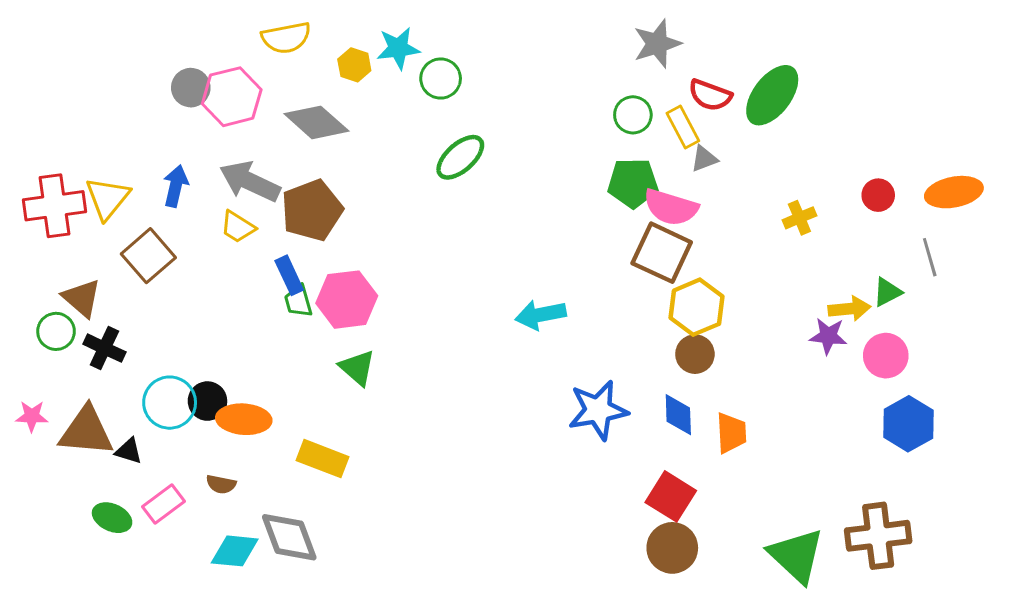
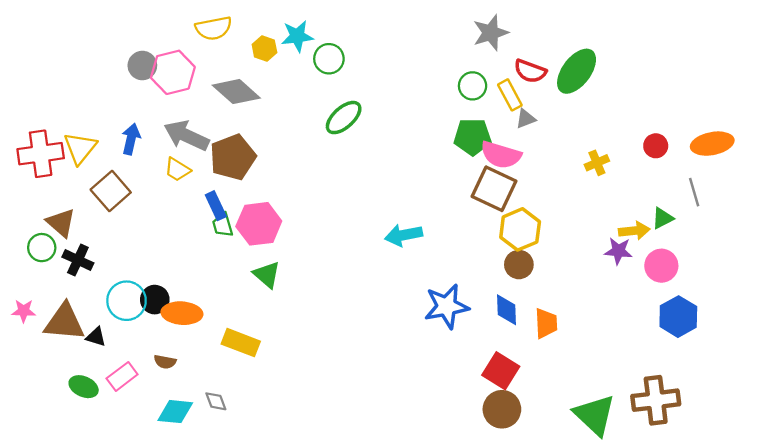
gray diamond: (289, 537) -> (216, 401), size x0.5

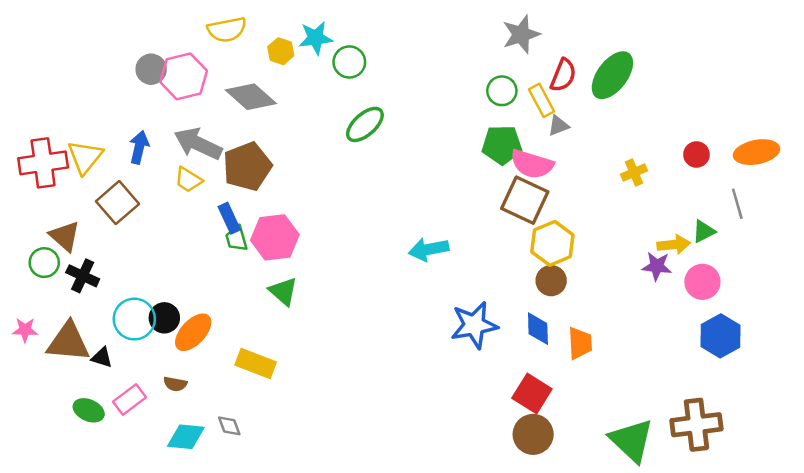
red semicircle: (530, 71) -> (563, 75), turned -88
orange ellipse: (182, 313) -> (193, 332), turned -51

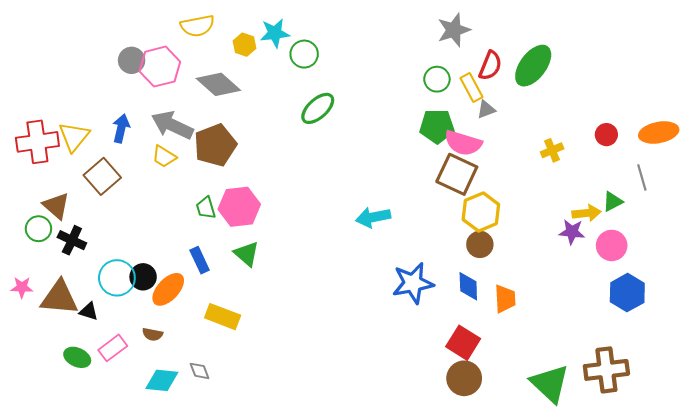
blue rectangle: (229, 218) -> (200, 260), moved

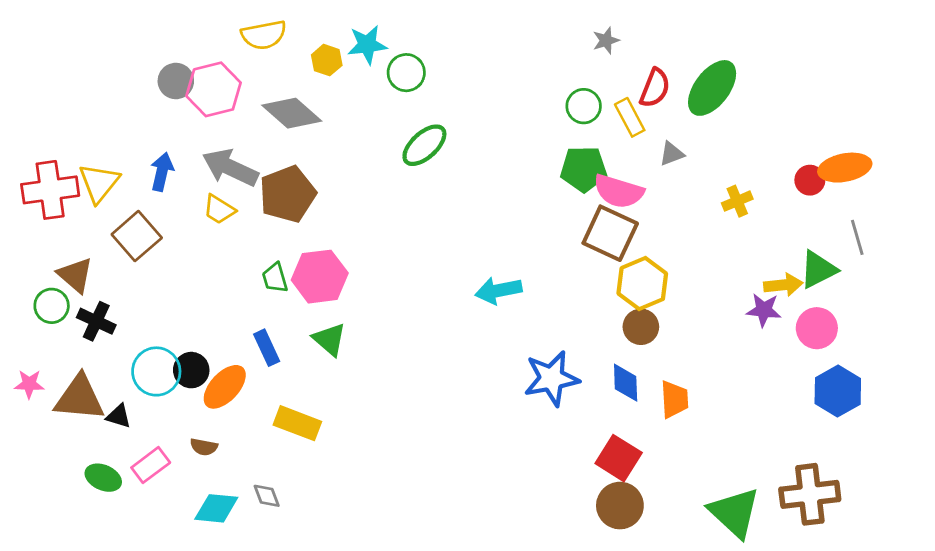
gray star: (454, 30) -> (606, 40), size x0.6
gray triangle: (486, 109) -> (672, 154), moved
orange ellipse: (659, 132) -> (845, 168), moved
green triangle: (613, 202) -> (818, 270), size x1.4

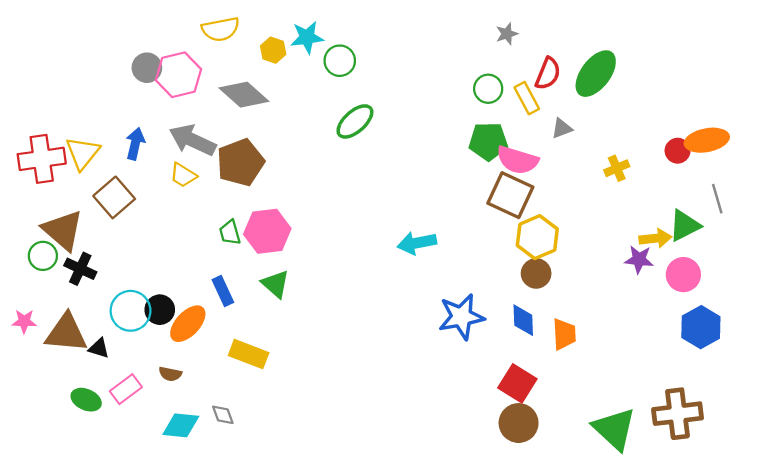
brown triangle: (75, 275) -> (63, 230), size x1.4

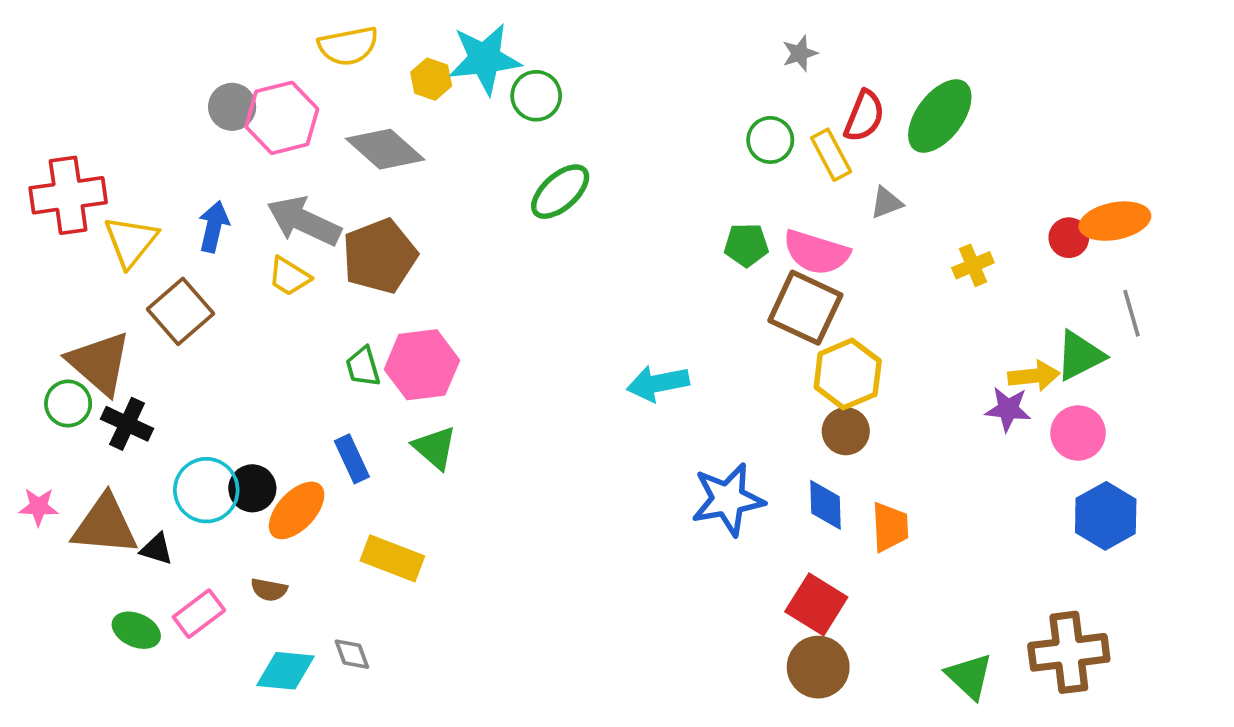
cyan star: (307, 37) -> (485, 59), size x1.4
green pentagon: (488, 141) -> (746, 245), moved, size x0.7
red cross: (42, 159) -> (68, 195), moved
green triangle: (614, 429) -> (969, 676), size x0.7

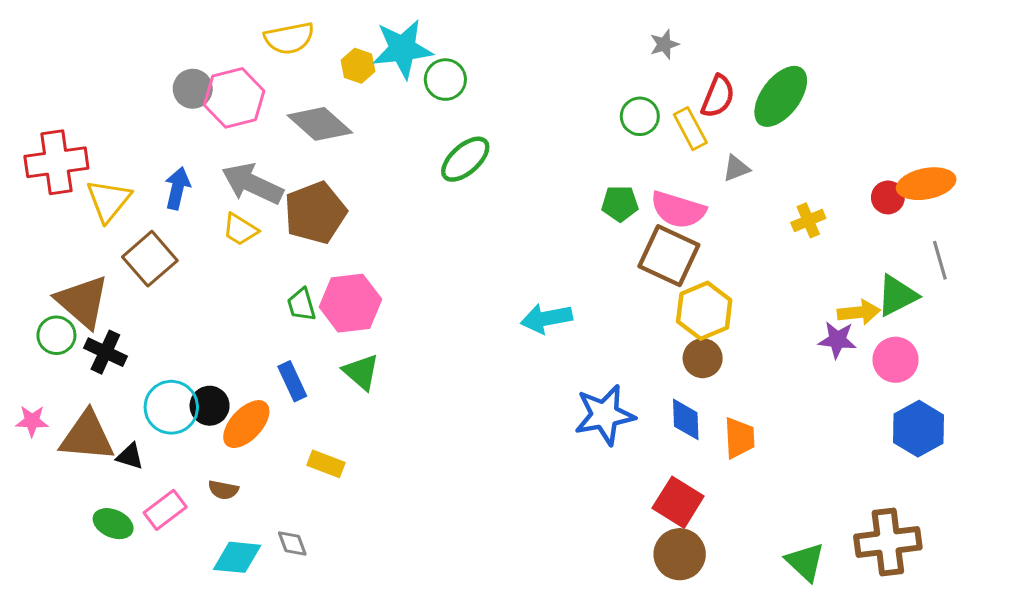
yellow rectangle: (392, 558) -> (326, 464), size x0.7

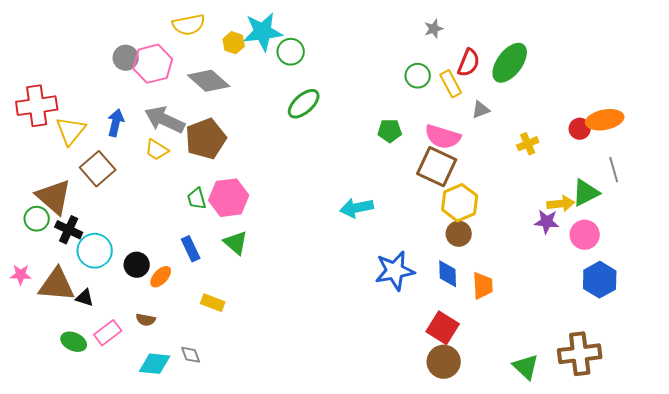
green pentagon: (620, 204) -> (390, 131), moved
cyan circle: (171, 407) -> (95, 251), moved
orange ellipse: (246, 424) -> (161, 277), size x0.7

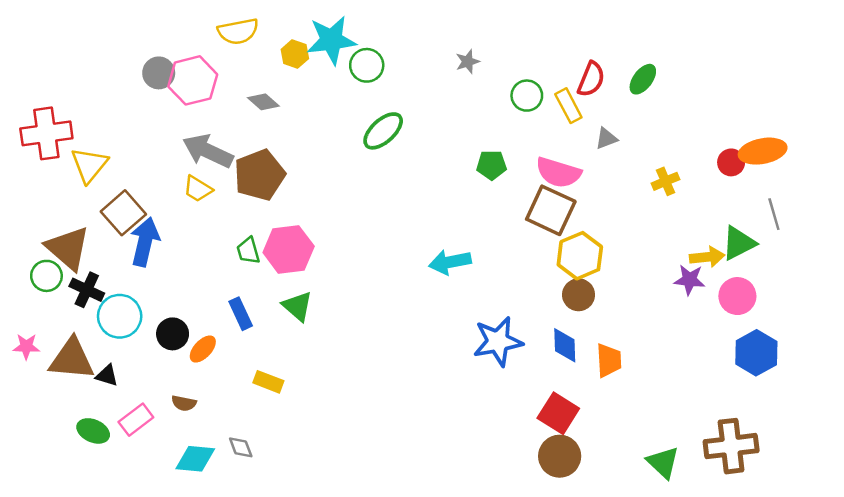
gray star: (434, 29) -> (468, 62), moved
green ellipse: (510, 63) -> (643, 79), size x0.6
gray diamond: (209, 81) -> (263, 102), size x0.6
blue arrow: (116, 123) -> (145, 242), moved, size x1.4

